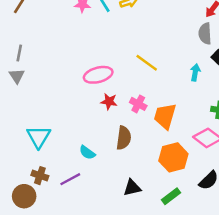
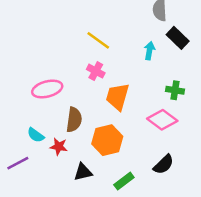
pink ellipse: (98, 75) -> (47, 89), moved
red star: (109, 102) -> (59, 147), moved
pink cross: (138, 104) -> (96, 71), moved
orange hexagon: (173, 157) -> (107, 140), moved

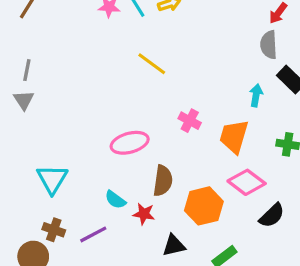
yellow line: (98, 40) -> (152, 64), moved
orange trapezoid: (118, 97) -> (234, 136), moved
pink diamond: (162, 120) -> (247, 182), moved
black semicircle: (164, 164) -> (272, 215), moved

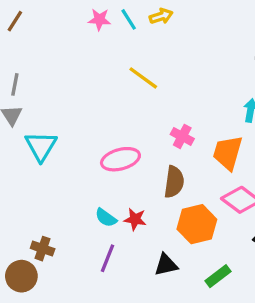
cyan triangle: (52, 179) -> (41, 146), moved
brown semicircle: (163, 181) -> (174, 182), moved
red star: (144, 214) -> (135, 219), moved
purple line: (93, 234) -> (107, 258), moved, turned -40

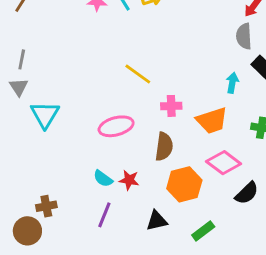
yellow line: (143, 78) -> (138, 74), moved
pink cross: (182, 136) -> (171, 106), turned -30
orange trapezoid: (228, 153) -> (212, 120), turned -124
brown cross: (43, 249) -> (46, 206), turned -30

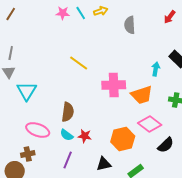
gray semicircle: (244, 36) -> (130, 25), moved
yellow line: (138, 74) -> (79, 63), moved
pink cross: (171, 106) -> (114, 85), size x1.6
pink ellipse: (116, 126) -> (38, 130), moved, turned 35
brown semicircle: (164, 147) -> (68, 112), moved

